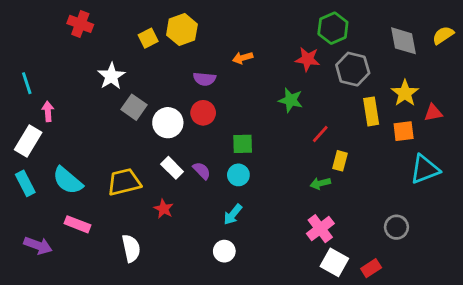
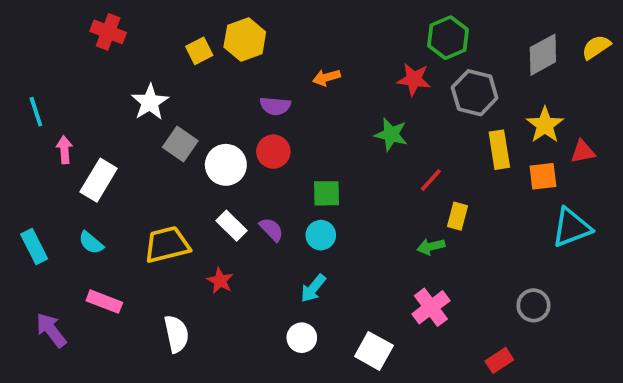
gray diamond: (404, 41) -> (543, 55), turned 72
white rectangle: (28, 141) -> (99, 180), moved
cyan semicircle: (68, 181) -> (91, 243), size x0.6
purple arrow: (38, 245) -> (51, 330), turned -148
white square: (334, 262) -> (374, 351), moved

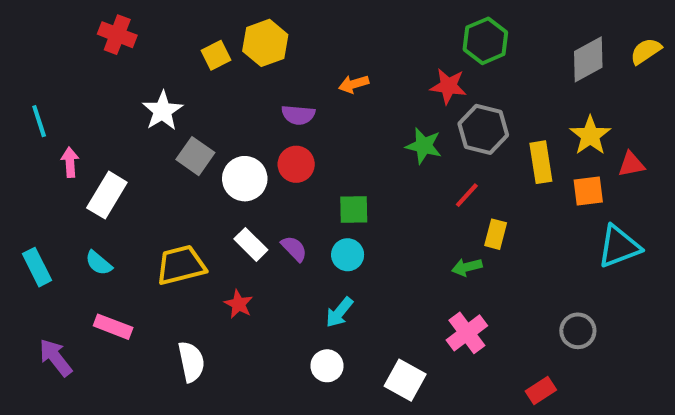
gray hexagon: (475, 93) -> (483, 129), moved

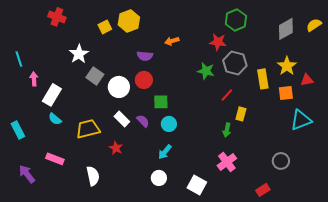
green square: (354, 209) -> (161, 102), moved
cyan semicircle: (99, 263) -> (55, 119), moved
green arrow: (467, 267) -> (227, 130), turned -64

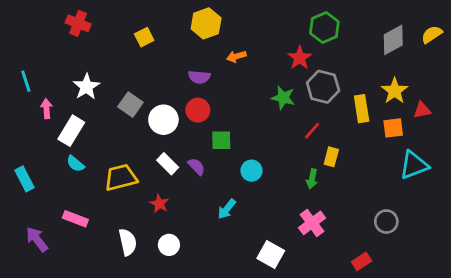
yellow hexagon: (129, 21) -> (206, 23), moved
red star: (218, 42) -> (300, 58), turned 30
white star: (79, 54) -> (86, 87), moved
cyan circle: (169, 124) -> (251, 171), moved
white circle: (159, 178) -> (169, 245), moved

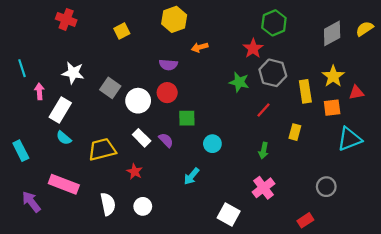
white star: (86, 87) -> (73, 73), turned -30
yellow rectangle: (331, 157) -> (295, 132), moved
pink rectangle: (75, 219) -> (64, 184), size x1.4

